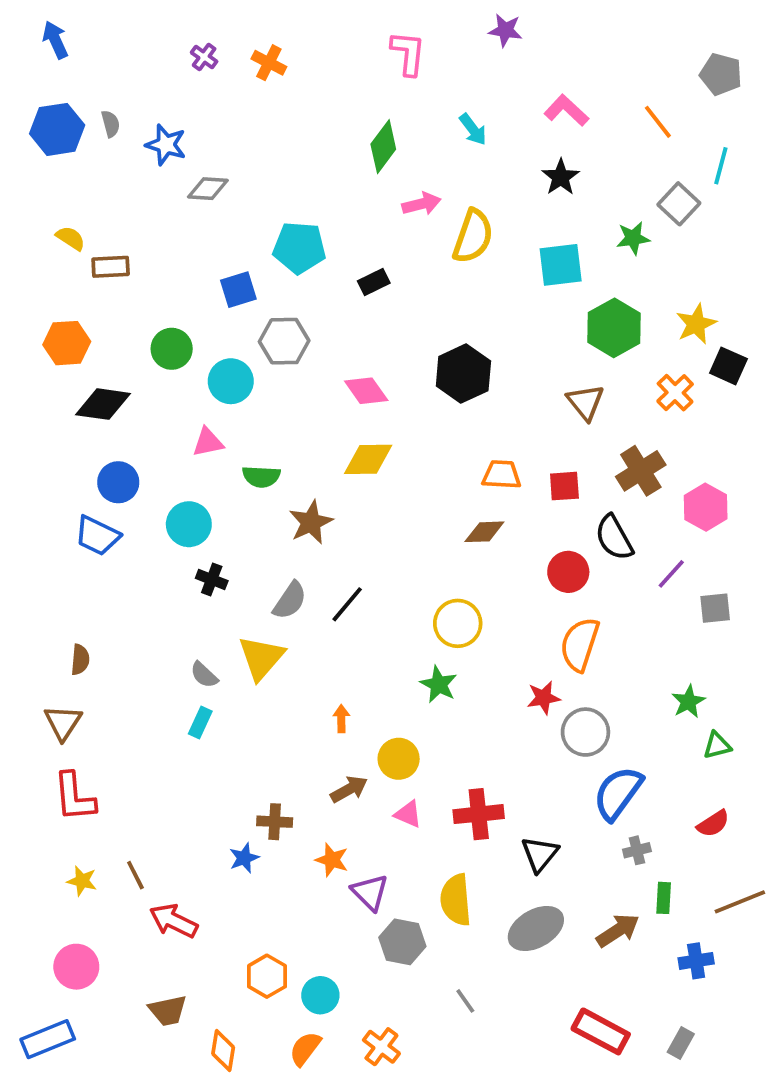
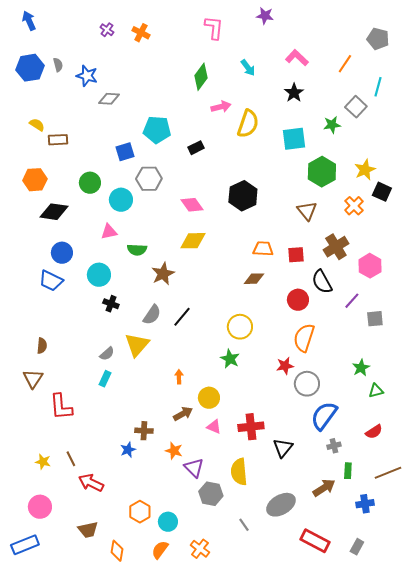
orange line: (658, 122) -> (345, 64), turned 72
gray semicircle: (204, 675) -> (107, 354), turned -84
red L-shape: (74, 797) -> (61, 407), moved
gray ellipse: (536, 928) -> (281, 505), moved

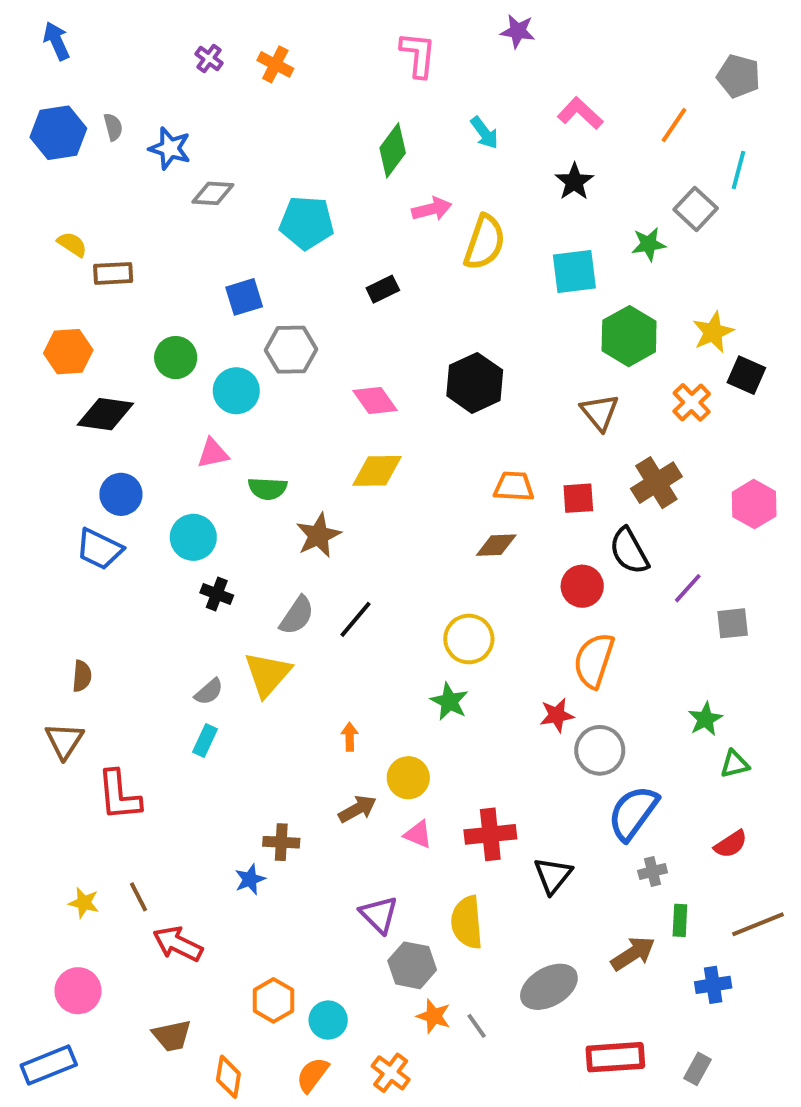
cyan pentagon: (157, 130) -> (307, 223), moved
pink hexagon: (370, 266) -> (754, 504), moved
orange star: (174, 451) -> (434, 1016), moved
red rectangle: (315, 541) -> (615, 1057), turned -32

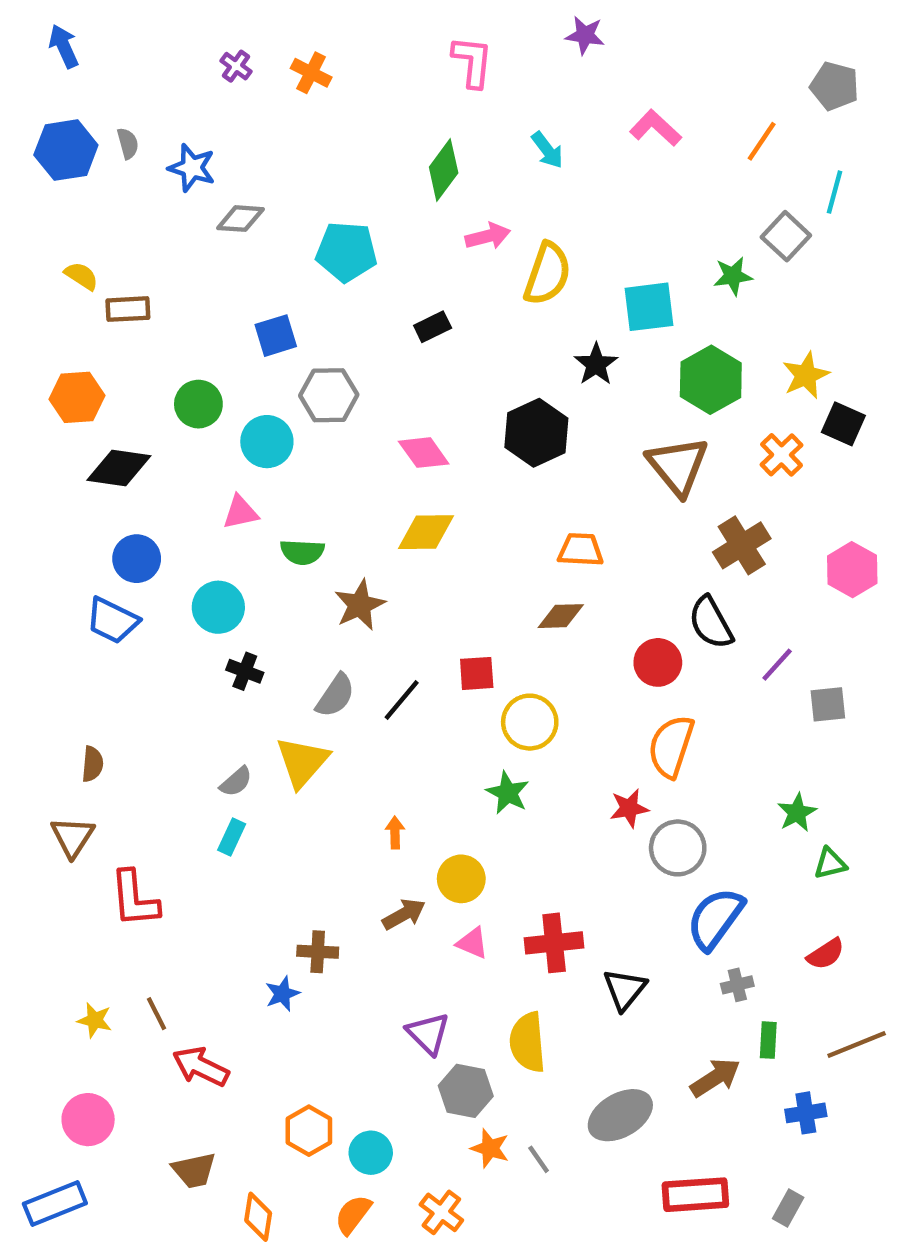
black star: (574, 182) -> (596, 364), moved
brown triangle: (600, 412) -> (678, 466), size x1.4
red square: (578, 498) -> (477, 673), moved

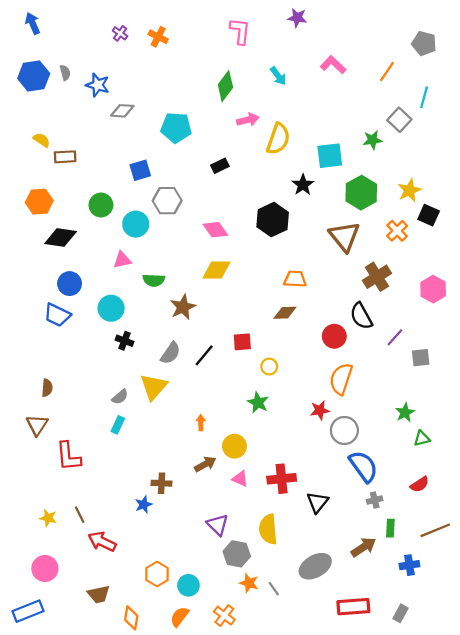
yellow circle: (530, 722) -> (269, 367), size x0.6
blue semicircle: (715, 919) -> (363, 466), turned 108

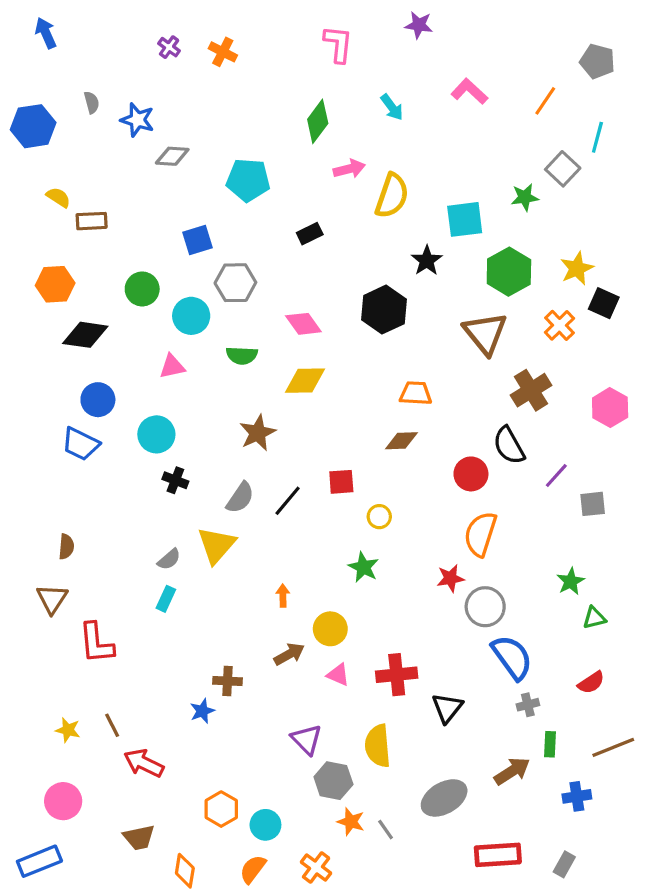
blue hexagon: (34, 76) -> (33, 126), moved
green semicircle: (154, 280) -> (242, 355), moved

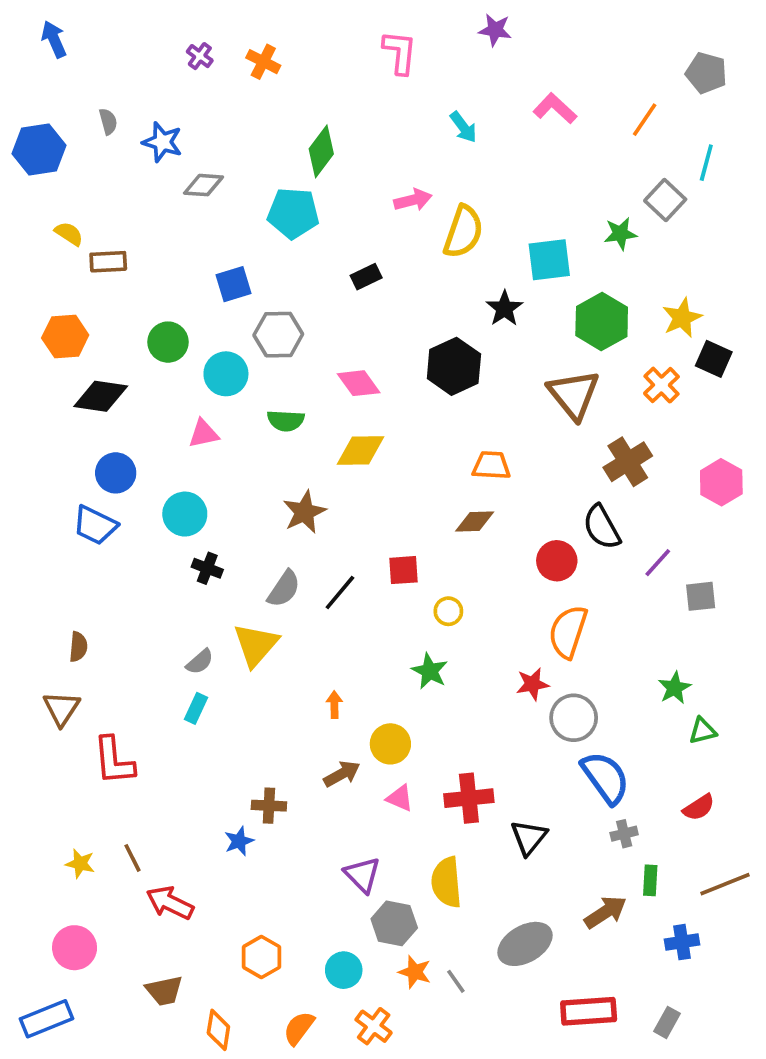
green diamond: (318, 121) -> (321, 151), moved
cyan circle: (265, 825) -> (344, 970), moved

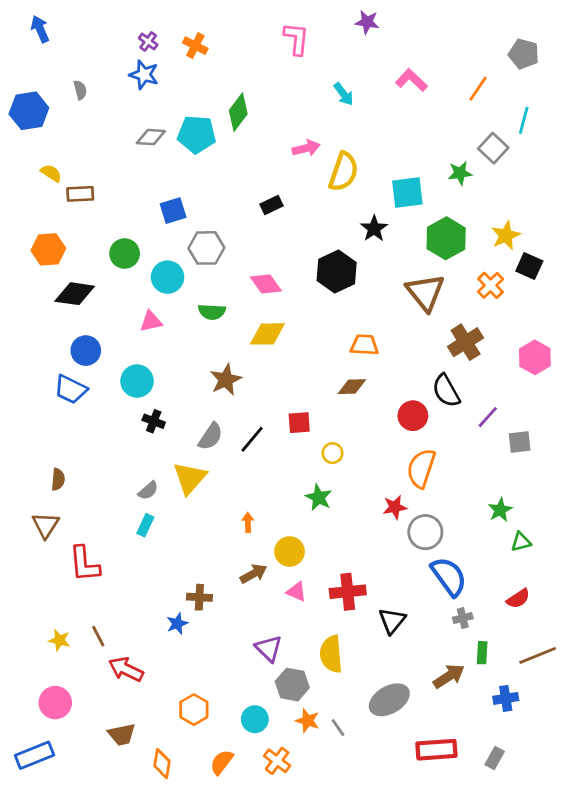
blue star: (162, 142) -> (144, 75), moved
cyan pentagon: (293, 213) -> (197, 134), moved

